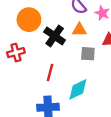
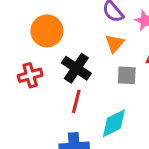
orange triangle: (79, 30) -> (115, 43), turned -48
black cross: (55, 36) -> (76, 68), moved

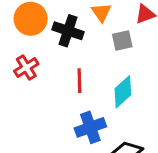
black cross: (76, 68) -> (68, 31), moved

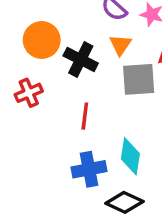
gray square: (122, 41) -> (139, 79), size x1.5
cyan diamond: (123, 92) -> (130, 156), moved, turned -48

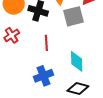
blue cross: (89, 169) -> (43, 76), moved

